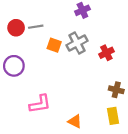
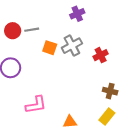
yellow rectangle: (113, 116) -> (107, 116), turned 49
orange triangle: (75, 121) -> (70, 122), turned -32

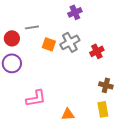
red circle: (13, 31) -> (12, 38), moved
yellow rectangle: (107, 116) -> (103, 109), turned -49

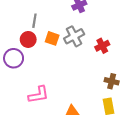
gray line: (32, 27) -> (34, 21), turned -72
red circle: (12, 38) -> (28, 39), moved

